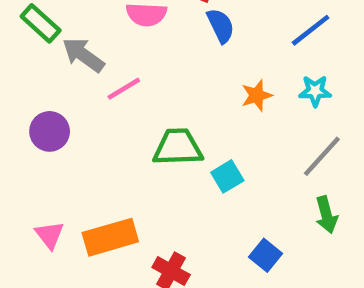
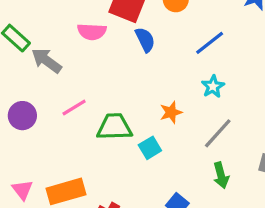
pink line: (124, 89) -> (74, 107), moved
cyan star: (315, 91) -> (213, 86), turned -30
orange star: (257, 95) -> (171, 112), moved

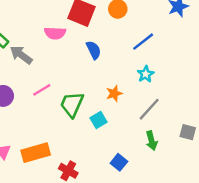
blue semicircle: (145, 40) -> (94, 50), moved
green trapezoid: (114, 127) -> (72, 104), turned -64

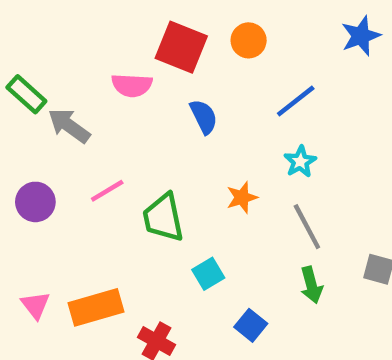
green trapezoid: (72, 104) -> (163, 218), turned -36
gray line: (149, 109) -> (307, 227), turned -70
cyan square: (98, 120) -> (208, 274), moved

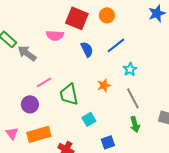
blue line: (296, 101) -> (116, 45), moved
purple circle: (35, 202) -> (30, 104), moved
blue square: (251, 325) -> (108, 142), turned 32

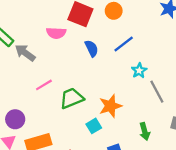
orange star: (104, 85) -> (110, 106), moved, size x1.5
green trapezoid: (69, 94) -> (72, 98), turned 80
gray line: (133, 98) -> (157, 92), moved
purple circle: (30, 104) -> (15, 119), moved

